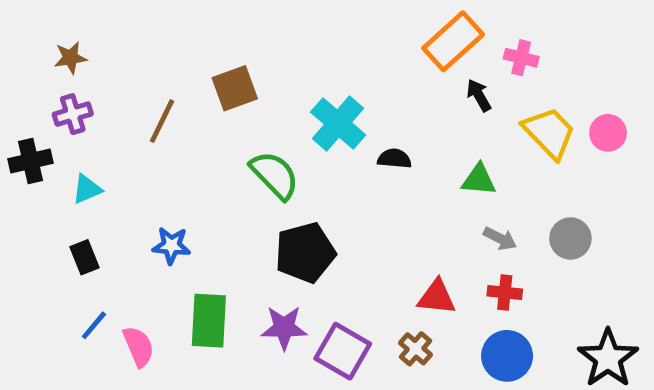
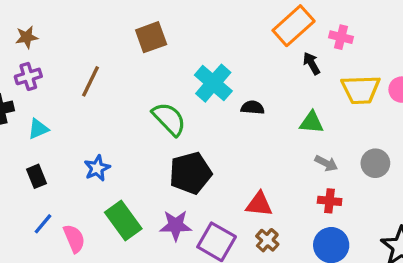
brown square: (235, 88) -> (151, 37), moved
yellow trapezoid: (549, 133) -> (361, 90), turned 132
blue star: (171, 246) -> (97, 168), turned -30
red triangle: (437, 297) -> (259, 204), moved
green rectangle: (209, 321) -> (123, 221), turned -39

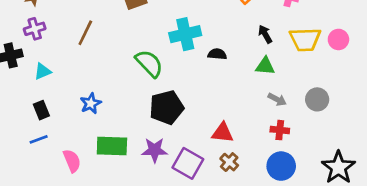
black arrow: (312, 63) -> (265, 34), moved
cyan cross: (213, 83) -> (185, 34), turned 36
green rectangle: (123, 221) -> (112, 146), turned -52
blue line: (43, 224) -> (39, 139), moved, turned 30

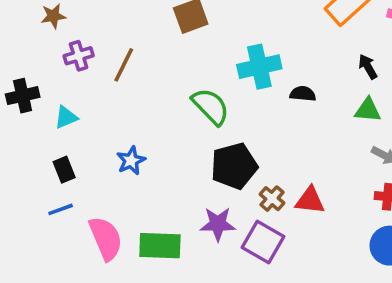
purple cross: (35, 29) -> (79, 56), moved
green rectangle: (112, 146) -> (160, 246), moved
pink semicircle: (72, 161) -> (106, 238), size x1.4
brown cross: (229, 162) -> (272, 199), moved

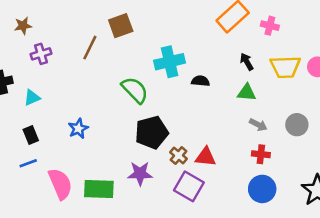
brown line: (124, 65) -> (90, 48), moved
purple square: (263, 242) -> (189, 186), moved

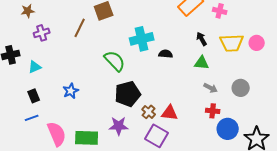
blue circle: (262, 189) -> (228, 129), moved

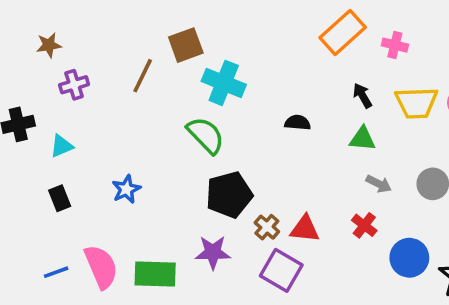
cyan cross: (142, 39) -> (224, 83), moved, turned 35
red cross: (213, 111) -> (364, 225), moved, turned 32
blue line: (32, 118) -> (56, 272), moved

